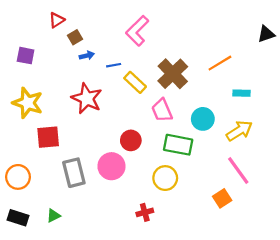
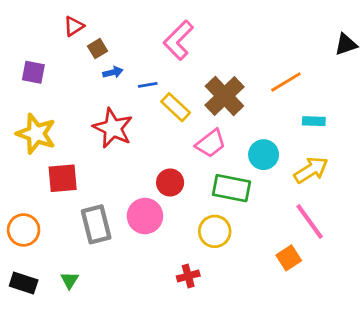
pink trapezoid: (162, 110) -> (211, 143), turned -105
green triangle: (53, 216) -> (70, 280), turned -32

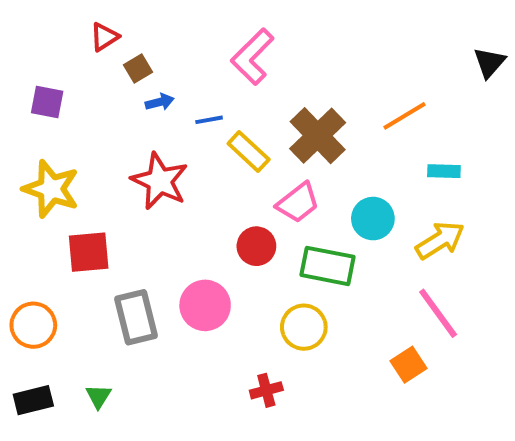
black triangle: (346, 44) -> (489, 63), turned -30
red circle: (170, 183) -> (256, 246), moved
black rectangle: (24, 283) -> (33, 400), turned -32

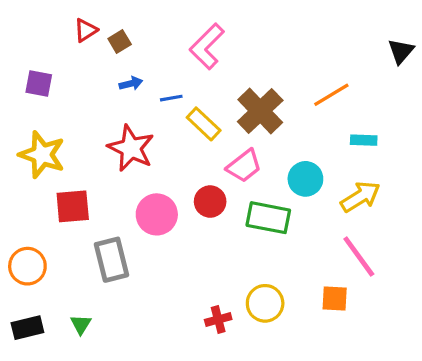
brown square: (138, 68) -> (120, 41), moved
pink circle: (205, 305) -> (157, 214), moved
yellow circle: (304, 327) -> (265, 303), moved
orange square: (408, 365) -> (335, 298), turned 36

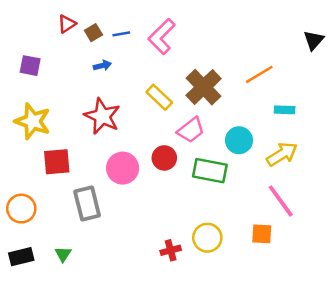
blue line: (171, 98) -> (121, 34), moved

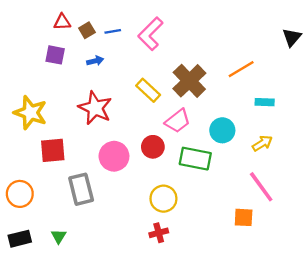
red triangle: (67, 24) -> (62, 22), turned 30
purple square: (30, 66) -> (55, 55), moved
yellow arrow: (282, 154) -> (262, 143), size x0.7
yellow circle: (207, 238) -> (163, 199), moved

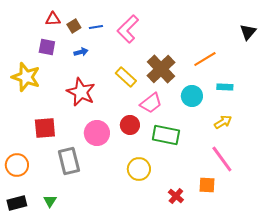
yellow star: (30, 113) -> (26, 77), moved
cyan circle: (222, 130) -> (192, 96), moved
red cross: (159, 233) -> (176, 196), moved, turned -35

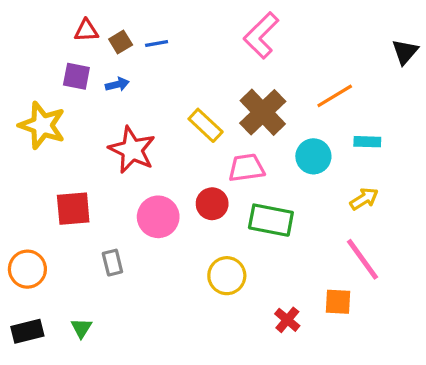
pink L-shape: (128, 29) -> (261, 35), moved
blue arrow: (81, 52) -> (117, 84), moved
pink trapezoid: (151, 103) -> (246, 168), turned -150
gray rectangle: (69, 161) -> (112, 263), size x0.6

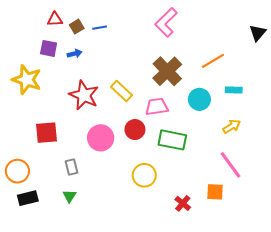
yellow rectangle: (206, 125) -> (121, 91), moved
green triangle: (81, 328) -> (69, 196), moved
black rectangle: (27, 331) -> (28, 198), moved

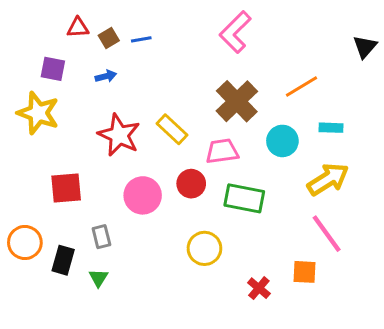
purple square: (49, 48) -> (53, 69), moved
yellow arrow: (232, 126) -> (328, 179), size x1.6
black rectangle: (28, 198) -> (63, 260), moved, turned -60

